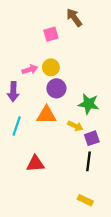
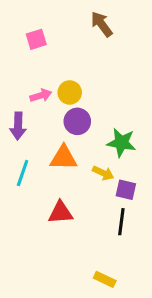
pink square: (51, 34) -> (36, 39), moved
purple square: (92, 138) -> (126, 190), turned 32
red triangle: (35, 164) -> (61, 213), moved
yellow rectangle: (85, 200) -> (105, 279), moved

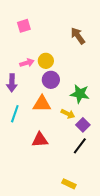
brown arrow: (102, 24) -> (78, 36), moved
purple square: (126, 190) -> (83, 125), turned 32
black line: (121, 222) -> (80, 146), turned 30

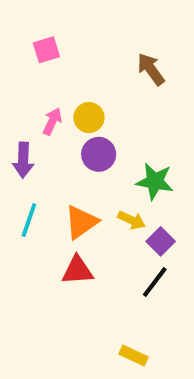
pink arrow: (27, 63) -> (52, 121), turned -48
orange triangle: (42, 104) -> (81, 222), moved, turned -36

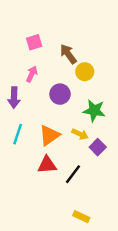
pink square: (46, 50) -> (34, 42), moved
brown arrow: (151, 69) -> (68, 54), moved
yellow circle: (89, 118) -> (85, 72), moved
black line: (155, 282) -> (73, 174), moved

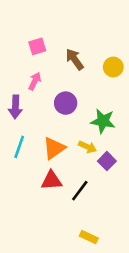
yellow circle: (85, 72) -> (113, 67), moved

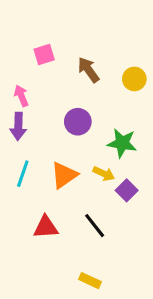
pink arrow: (35, 81) -> (21, 96), moved, turned -48
red triangle: (51, 180) -> (46, 227), moved
black line: (80, 191) -> (95, 226), turned -75
yellow rectangle: (89, 237) -> (90, 281), moved

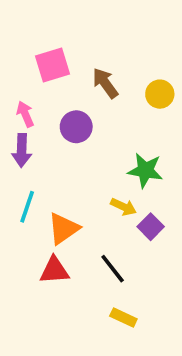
pink square: (44, 55) -> (53, 65), size x1.4
purple circle: (78, 122) -> (76, 127), moved
orange triangle: (64, 175) -> (63, 229), moved
yellow rectangle: (90, 281) -> (123, 318), moved

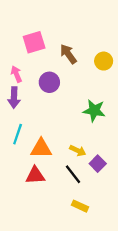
yellow arrow: (123, 207) -> (78, 151), moved
purple square: (151, 227) -> (98, 164), moved
orange triangle: (63, 229) -> (41, 148), turned 35

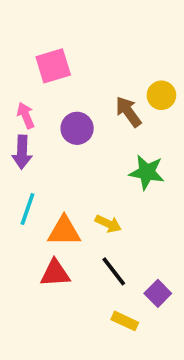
brown arrow: (68, 54) -> (128, 112), moved
yellow arrow: (78, 151) -> (108, 224), moved
purple square: (98, 164) -> (158, 293), moved

